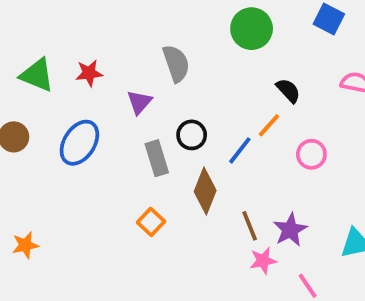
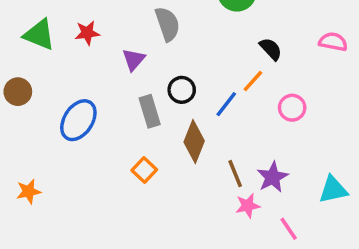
blue ellipse: (79, 143) -> (78, 120), moved

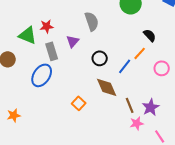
green triangle: (39, 35) -> (28, 35), moved
gray rectangle: (150, 111) -> (52, 51), moved
brown diamond: (194, 142) -> (107, 87), turned -45

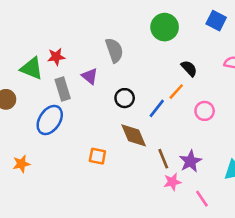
purple triangle: (73, 41) -> (90, 76), turned -32
orange square: (79, 103) -> (97, 156), turned -32
orange star: (14, 115) -> (21, 164), moved

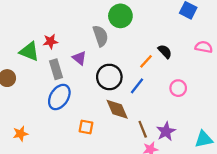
green circle: (165, 27) -> (120, 16), moved
orange line: (176, 92) -> (146, 61), moved
black circle: (125, 98) -> (109, 77), size x1.5
blue ellipse: (50, 120) -> (59, 97), moved

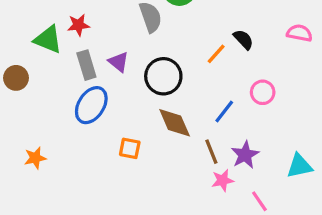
purple triangle: (79, 58) -> (118, 62), moved
blue line: (137, 86) -> (224, 112), moved

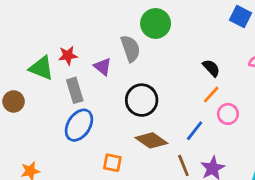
orange line: (216, 54) -> (211, 94), moved
purple triangle: (118, 62) -> (103, 67), moved
brown diamond: (175, 123) -> (151, 140), turned -32

